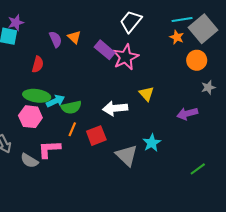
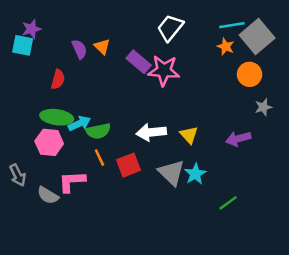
pink star: (126, 57) -> (164, 71), turned 30
yellow triangle: (146, 94) -> (189, 135), moved
orange line: (72, 129) -> (100, 158), turned -48
gray triangle: (127, 155) -> (171, 173), moved
green line: (198, 169) -> (228, 203), moved

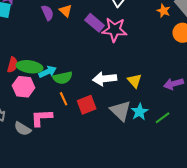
red semicircle: (58, 79) -> (13, 65), moved
green line: (228, 203) -> (163, 118), moved

